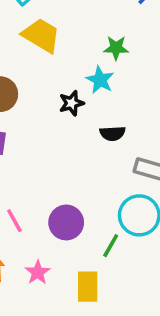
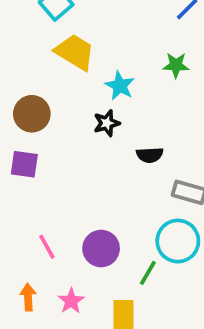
green star: (116, 48) -> (176, 65), moved
cyan star: (100, 80) -> (120, 86), moved

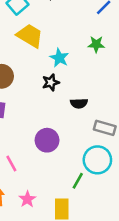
purple circle: (101, 249) -> (47, 140), moved

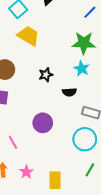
green star: (96, 44) -> (84, 43), size x1.6
cyan star: (59, 58) -> (82, 69), moved
green line: (78, 181) -> (90, 170), moved

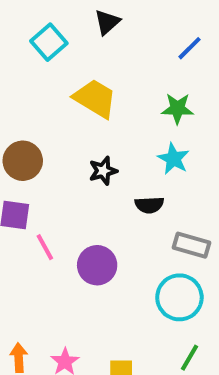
yellow trapezoid: (28, 36) -> (95, 98), moved
green star: (84, 43) -> (177, 108), size x0.7
pink line: (13, 142) -> (45, 247), moved

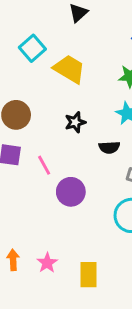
cyan square: (49, 42) -> (32, 48), moved
pink line: (45, 247) -> (44, 165), moved

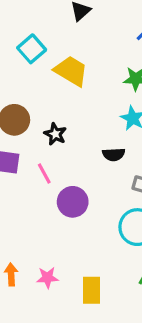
black star: (75, 122) -> (55, 134), moved, turned -30
pink star: (47, 263) -> (47, 278), turned 30

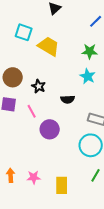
cyan square: (32, 49) -> (24, 32), turned -30
black semicircle: (114, 155) -> (68, 99), moved

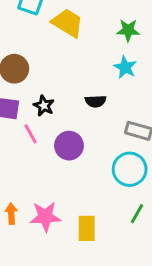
black star: (39, 86) -> (44, 106), moved
pink line: (32, 111) -> (31, 134), moved
pink star: (34, 177) -> (45, 217), size x1.5

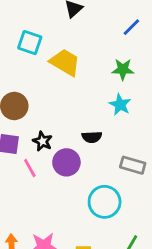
purple circle: (69, 146) -> (66, 162), moved
cyan circle: (130, 169) -> (105, 202), moved

